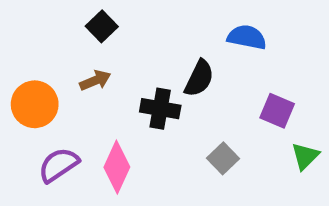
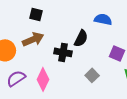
black square: (102, 26) -> (36, 14), turned -32
brown arrow: (95, 80) -> (33, 39), size x1.5

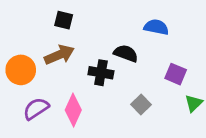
black semicircle: (81, 38) -> (126, 53), turned -96

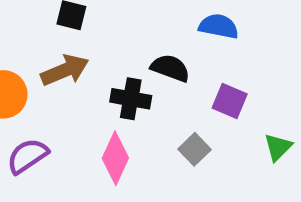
purple square: (176, 74) -> (230, 101), moved
pink diamond: (73, 110) -> (115, 158), moved

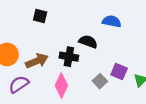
brown arrow: (65, 70) -> (37, 61), moved
purple square: (230, 101) -> (119, 72), moved

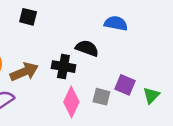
gray square: (100, 81) -> (101, 97), turned -32
pink diamond: (61, 85) -> (71, 102), moved

